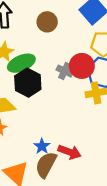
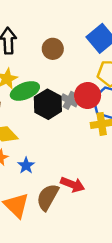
black hexagon: (28, 83) -> (48, 104), moved
blue star: (42, 146) -> (26, 166), moved

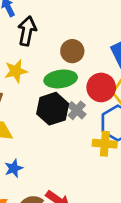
green ellipse: (25, 91) -> (61, 79), moved
red circle: (88, 95) -> (101, 87), moved

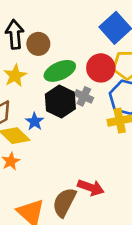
brown circle: (72, 51) -> (38, 44), moved
blue star: (14, 168) -> (35, 122), moved

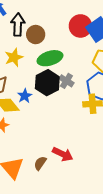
red circle: (101, 68) -> (80, 26), moved
brown semicircle: (64, 202) -> (40, 163), size x0.6

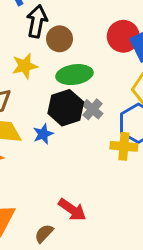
blue star: (25, 96) -> (43, 134), moved
brown semicircle: (40, 163) -> (44, 233), moved

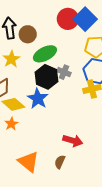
blue star: (43, 134) -> (38, 98), size x1.5

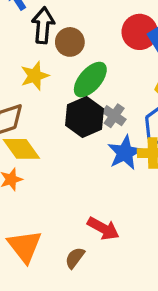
green ellipse: (45, 54) -> (90, 80), turned -35
blue star: (38, 98) -> (125, 153), moved

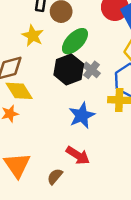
yellow star: (35, 76) -> (33, 36), turned -30
blue star: (125, 153) -> (82, 115), moved

